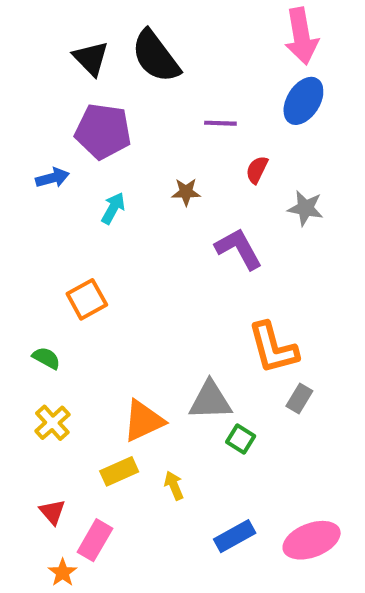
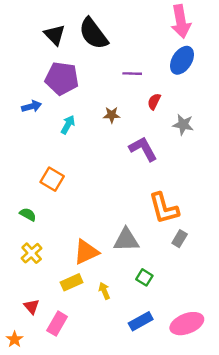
orange square: (87, 299) -> (52, 179), turned -30
green square: (241, 439) -> (144, 277), moved
orange star: (63, 573) -> (15, 339), moved

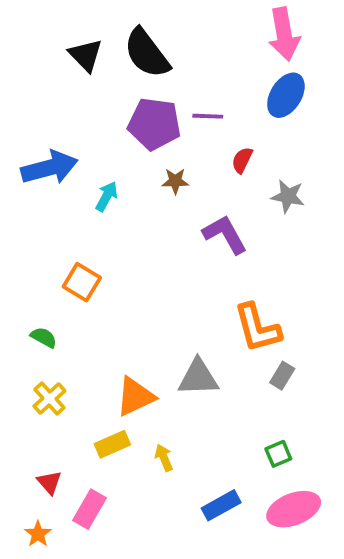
purple pentagon: (62, 78) -> (154, 124), moved
blue arrow: (32, 106) -> (49, 168), size x1.8
green square: (144, 277) -> (278, 454), moved, turned 35
orange star: (15, 339) -> (38, 534), moved

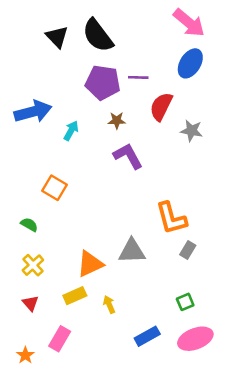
pink arrow: (284, 34) -> (189, 23), turned -40
red semicircle: (242, 160) -> (161, 107), size x1.6
purple L-shape: (225, 234) -> (128, 156), moved
red triangle: (49, 482) -> (30, 303), moved

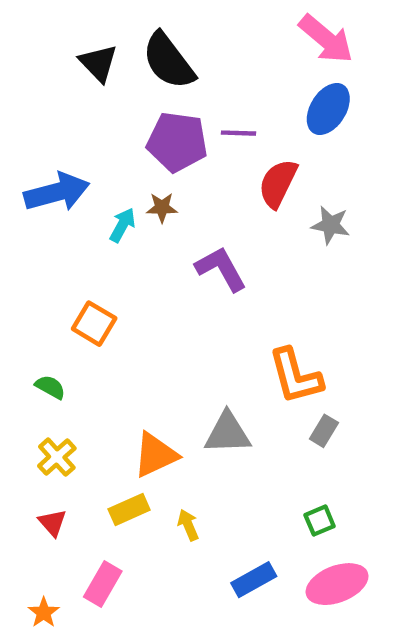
brown star: (117, 121) -> (162, 207), moved

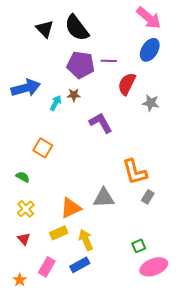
green square: (320, 521) -> (139, 246), moved
yellow arrow: (188, 525) -> (86, 240), size x1.5
blue rectangle: (254, 580) -> (80, 265), moved

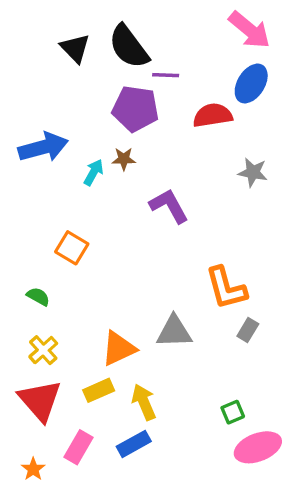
purple line: (109, 61) -> (166, 75), moved
red semicircle: (127, 84) -> (213, 115), moved, turned 55
red triangle: (24, 239) -> (40, 400), size x2.0

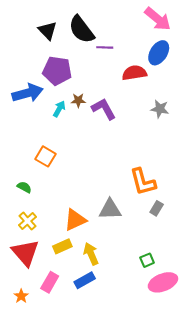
purple pentagon: (135, 109) -> (57, 71), moved
purple L-shape: (169, 206) -> (104, 109), moved

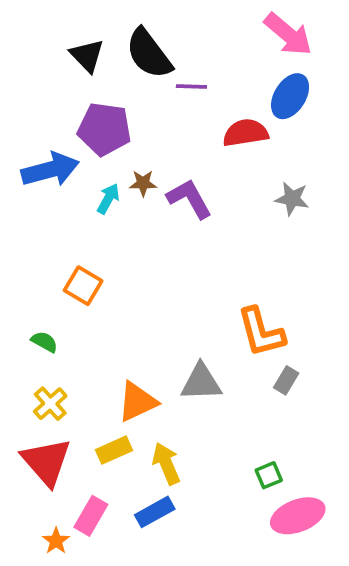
orange star: (21, 296) -> (56, 541), moved

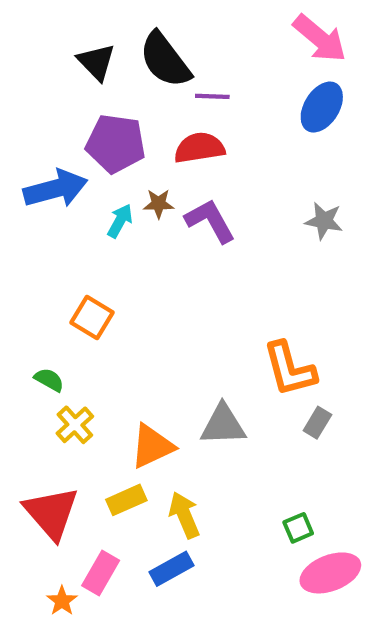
red semicircle: (246, 133) -> (199, 148), moved
yellow cross: (50, 404) -> (75, 425), moved

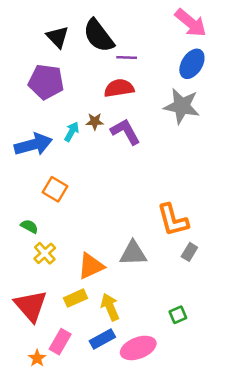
purple pentagon: (116, 144) -> (46, 82), moved
blue arrow: (56, 189) -> (33, 144), moved
gray star: (324, 221) -> (182, 106), moved, size x1.6
pink ellipse: (330, 573) -> (138, 348), moved

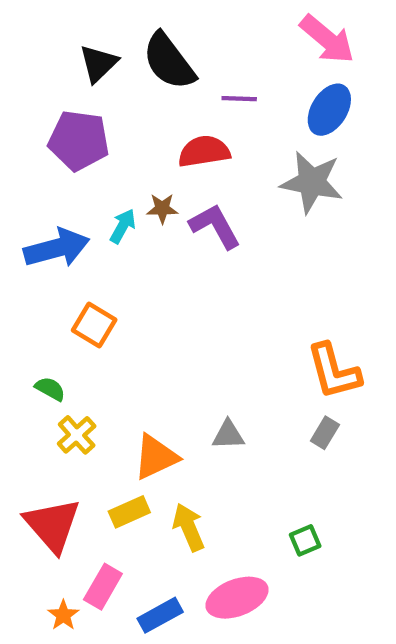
black triangle: (58, 37) -> (99, 63), turned 30
purple line: (127, 57) -> (239, 99), moved
orange L-shape: (173, 220) -> (334, 371), moved
gray triangle: (133, 253) -> (228, 435), size x0.7
blue rectangle: (102, 339) -> (160, 615), moved

